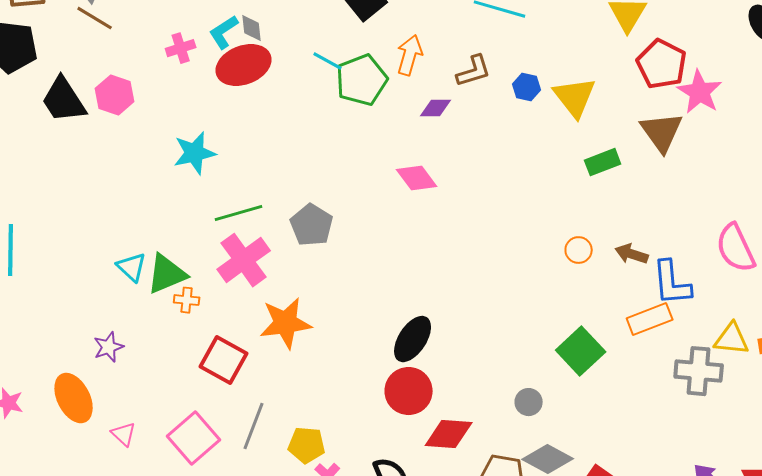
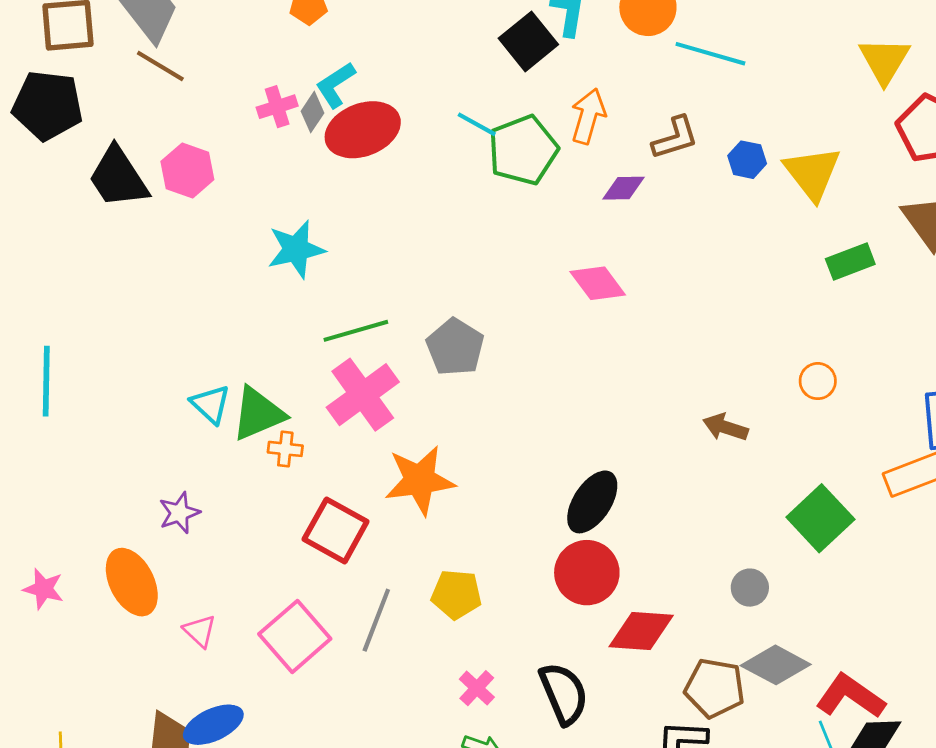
gray diamond: (252, 28) -> (312, 112), moved, turned 40
brown arrow: (632, 254) -> (725, 427), moved
yellow pentagon: (307, 445) -> (456, 594), moved

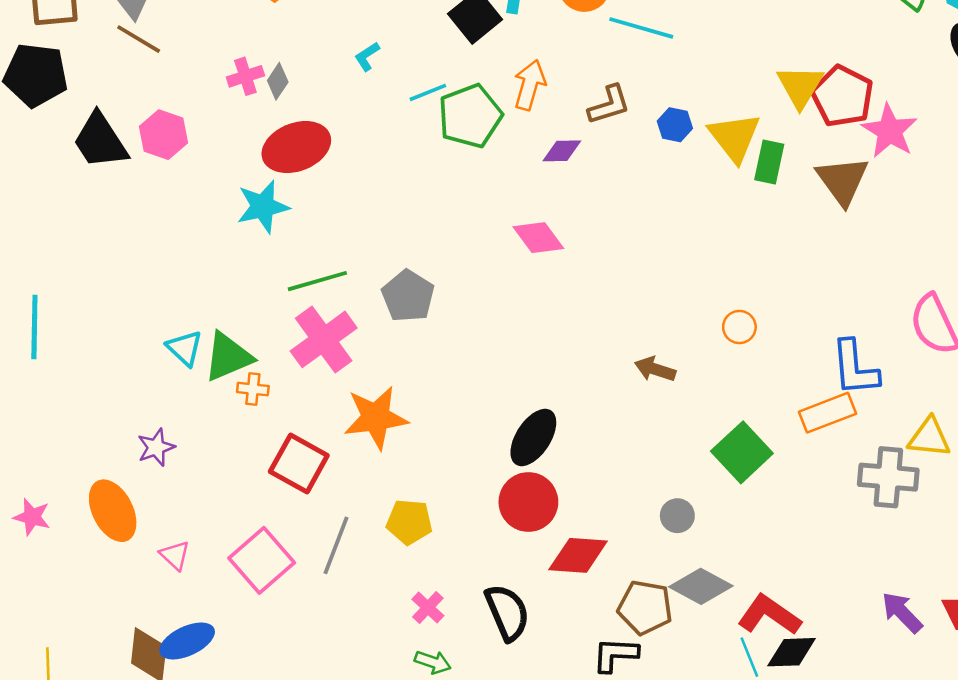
yellow triangle: (884, 60) -> (800, 86), moved
cyan L-shape: (336, 85) -> (367, 56), moved, size x0.7
cyan line: (477, 124) -> (428, 92), turned -51
red ellipse: (363, 130) -> (296, 147), moved
green rectangle: (850, 262) -> (769, 162), moved, turned -57

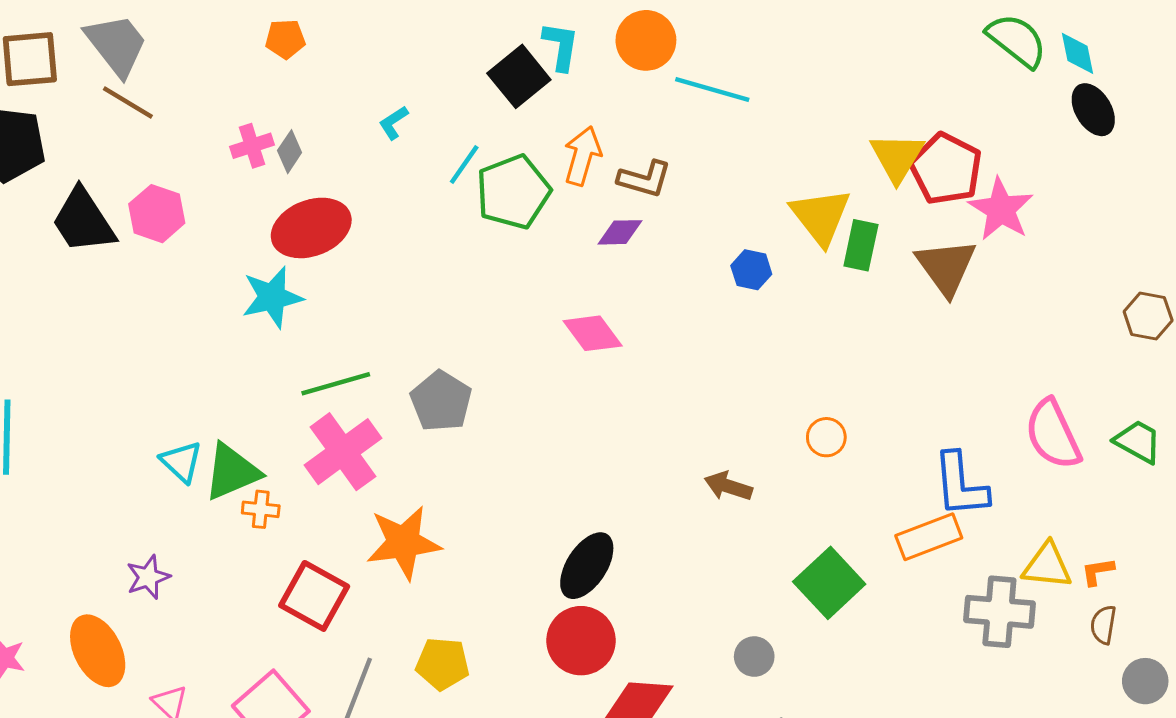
cyan line: (428, 92) -> (464, 164), turned -33
brown L-shape: (609, 105) -> (645, 179), moved, turned 33
blue hexagon: (675, 125) -> (751, 270), moved

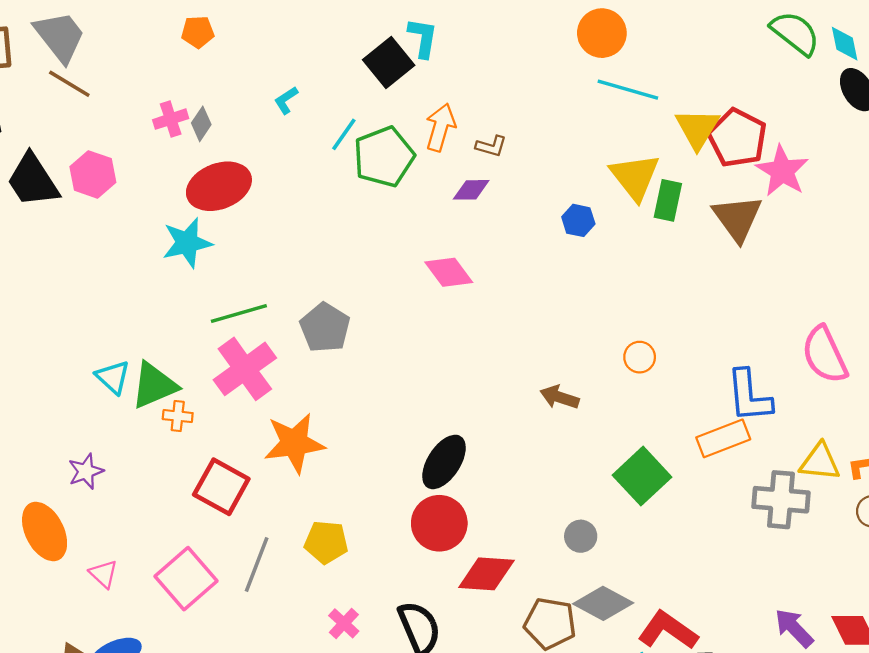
orange circle: (646, 40) -> (602, 33), moved
cyan line: (712, 89) -> (628, 90), moved
brown L-shape: (645, 179) -> (491, 146), size x0.7

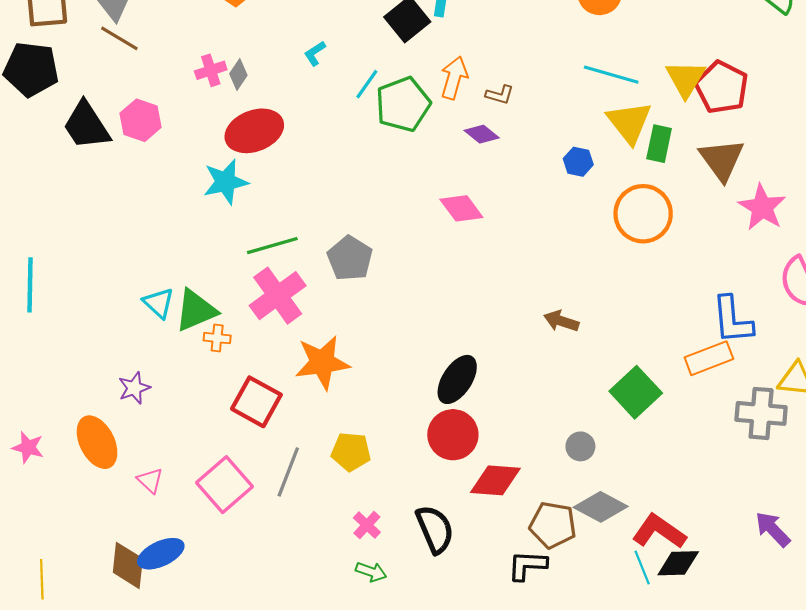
cyan line: (628, 90) -> (611, 75), moved
pink star: (782, 171) -> (762, 207), moved
purple diamond: (471, 190) -> (482, 134), turned 40
orange circle: (640, 357) -> (643, 214), moved, size x2.0

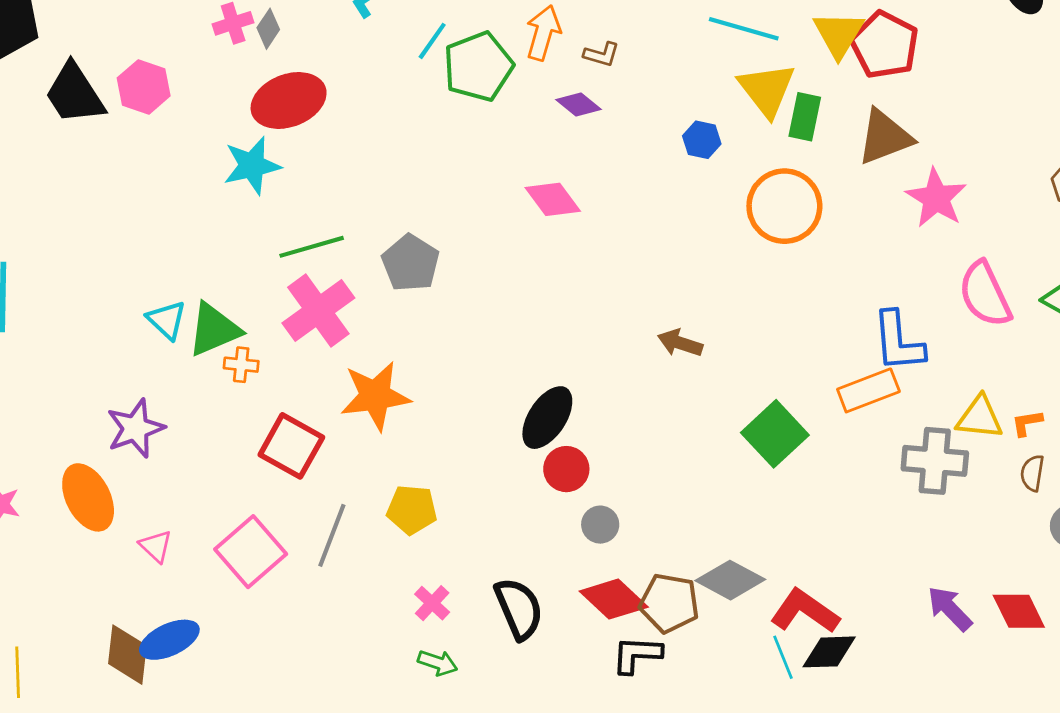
brown triangle: (722, 160) -> (885, 137), turned 45
purple star: (134, 388) -> (135, 428), size x1.4
red circle: (453, 435) -> (566, 469), moved, size x0.7
gray circle: (580, 446) -> (600, 525), moved
red diamond: (495, 480) -> (614, 599), moved, turned 39

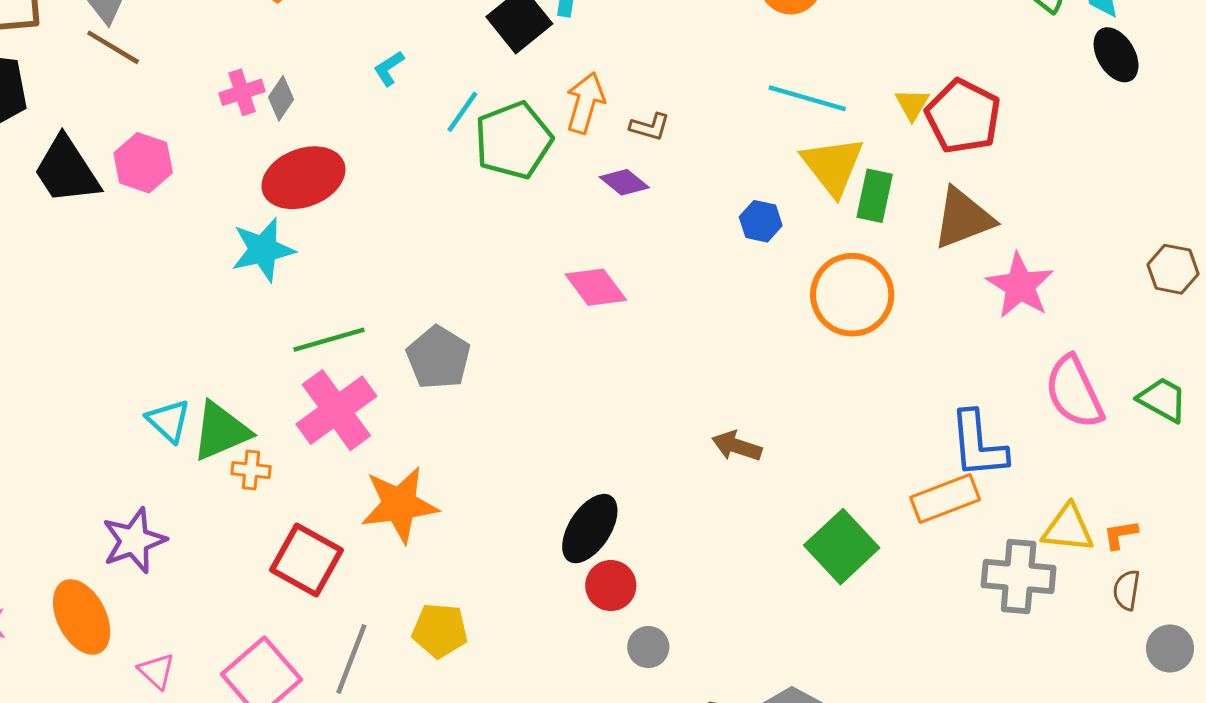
yellow triangle: (839, 34) -> (912, 104), size x0.6

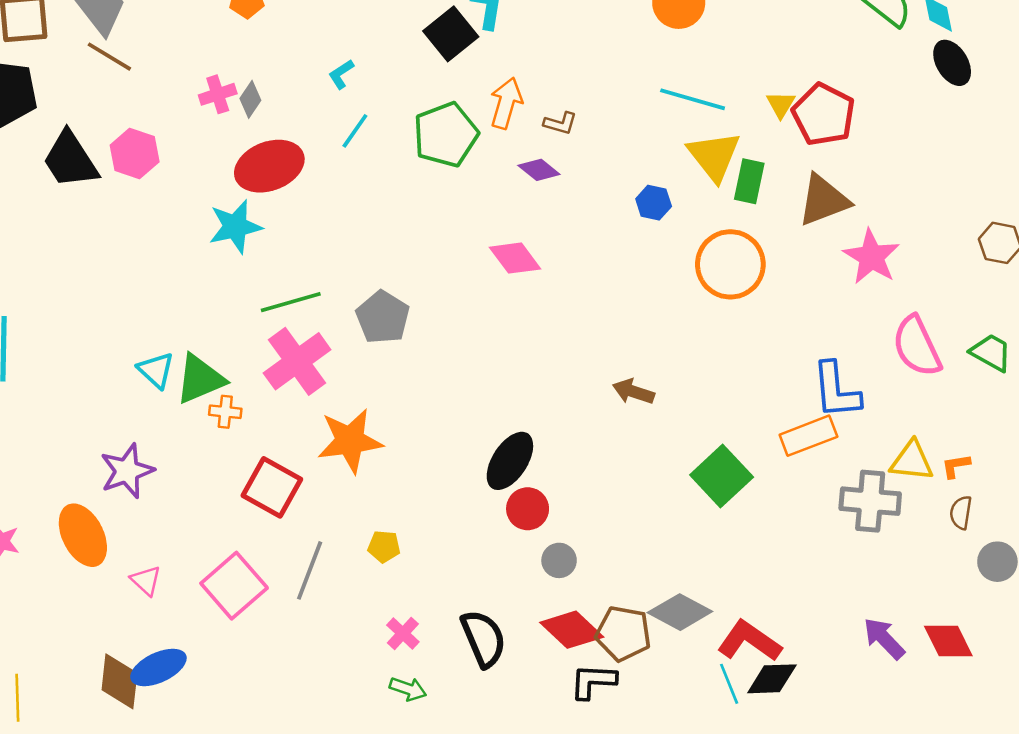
cyan line: (462, 112) -> (355, 131), moved
yellow pentagon: (440, 631) -> (384, 547), size x0.7

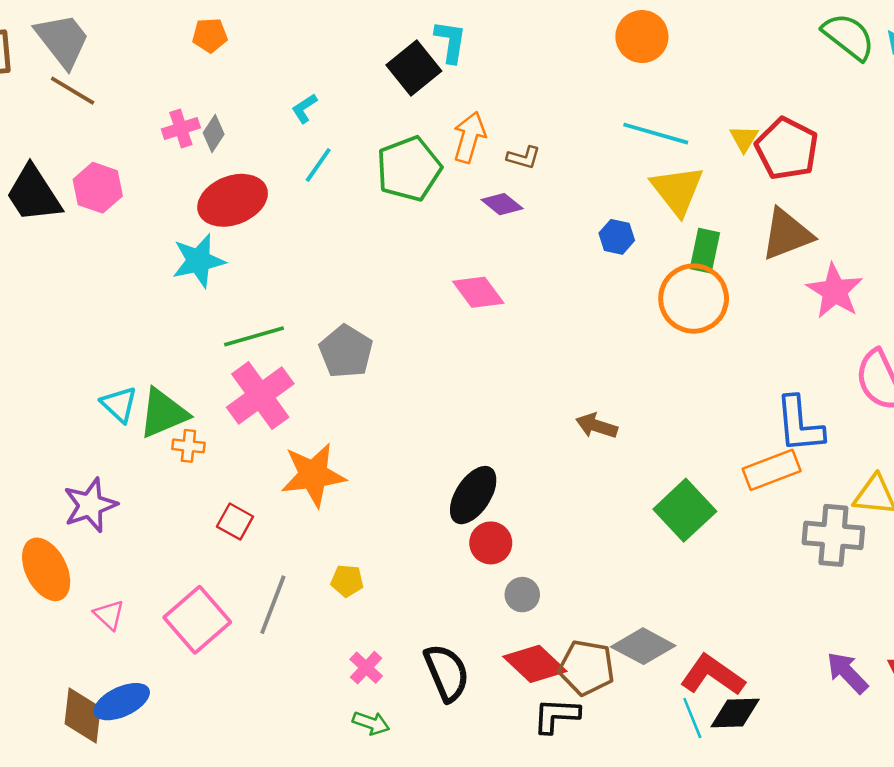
green rectangle: (749, 181) -> (705, 251), moved
red square: (272, 487) -> (235, 522), size x0.6

